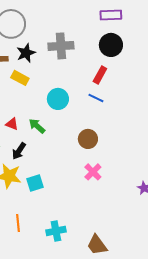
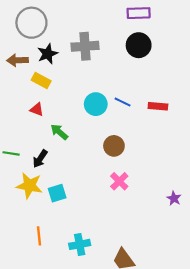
red rectangle: (100, 75) -> (158, 106), moved, turned 66
cyan circle: (58, 99) -> (96, 104), moved
red triangle: (12, 124) -> (37, 109), moved

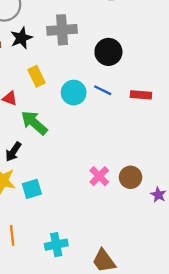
black circle: (139, 45) -> (108, 52), moved
yellow rectangle: (41, 81) -> (36, 76), moved, turned 36
green arrow: (59, 132) -> (34, 123), size x1.4
brown circle: (114, 146) -> (131, 177), moved

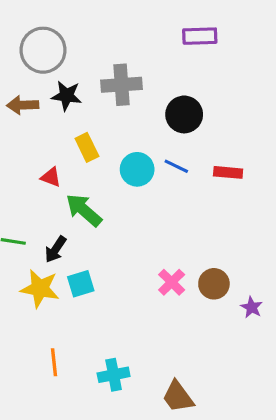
black star: (21, 38) -> (67, 96), turned 30
cyan square: (32, 189) -> (81, 284), moved

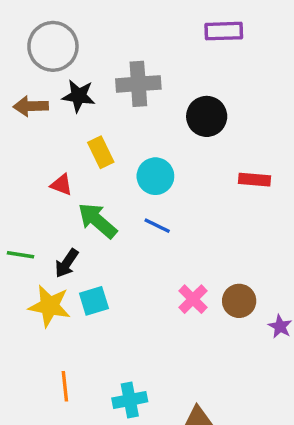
blue line: (176, 166) -> (157, 226), moved

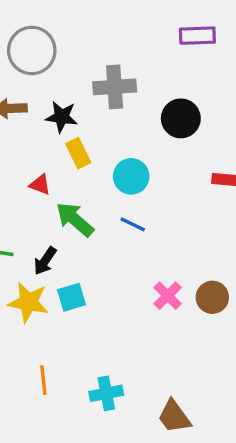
black star: (79, 96) -> (62, 117), moved

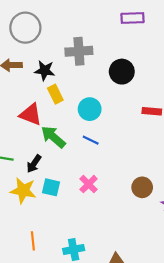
red triangle: (40, 185) -> (31, 114), size x1.6
pink cross: (168, 296) -> (89, 184), moved
cyan square: (72, 297) -> (51, 187), turned 30

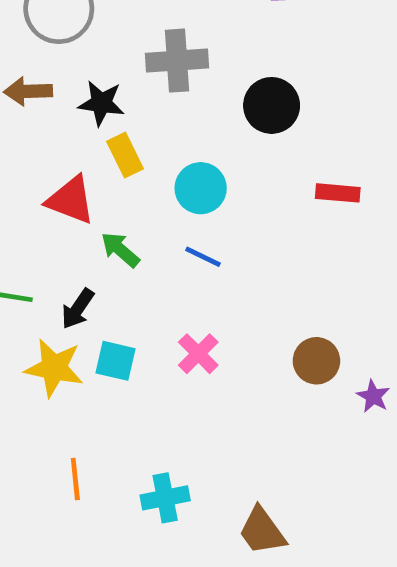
green arrow: (53, 137) -> (120, 250), size x0.7

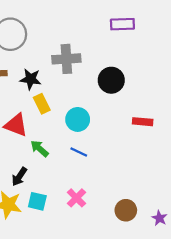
brown circle: (316, 361) -> (126, 210), moved

